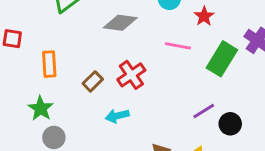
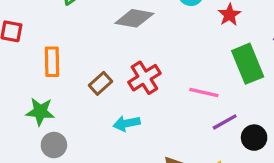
pink line: (178, 46) -> (204, 93), moved
green rectangle: (222, 59) -> (248, 64), turned -56
green star: (41, 108) -> (40, 112), turned -30

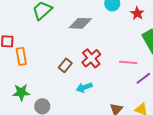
orange rectangle: (52, 62) -> (21, 56), moved
green star: (40, 112) -> (21, 92), moved

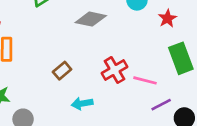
red cross: (91, 58) -> (114, 70), moved

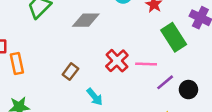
cyan arrow: (82, 104) -> (95, 97), turned -108

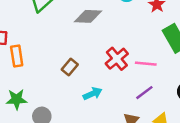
purple line: (165, 82) -> (144, 93), moved
cyan arrow: (95, 97) -> (93, 94), turned -78

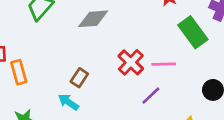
purple line: (144, 93) -> (151, 96), moved
cyan arrow: (93, 94) -> (68, 102), moved, turned -114

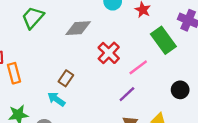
red cross: (131, 62) -> (109, 53), moved
pink line: (164, 64) -> (138, 67), turned -36

